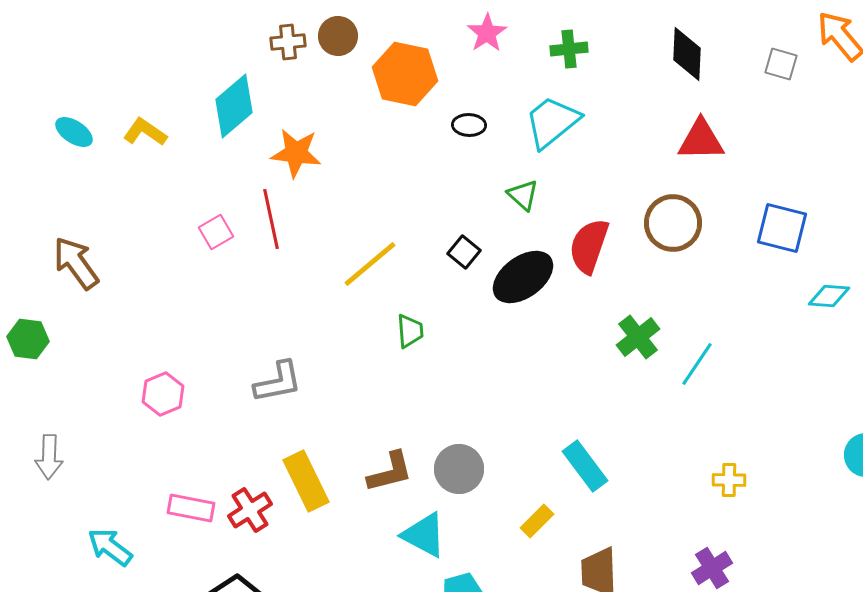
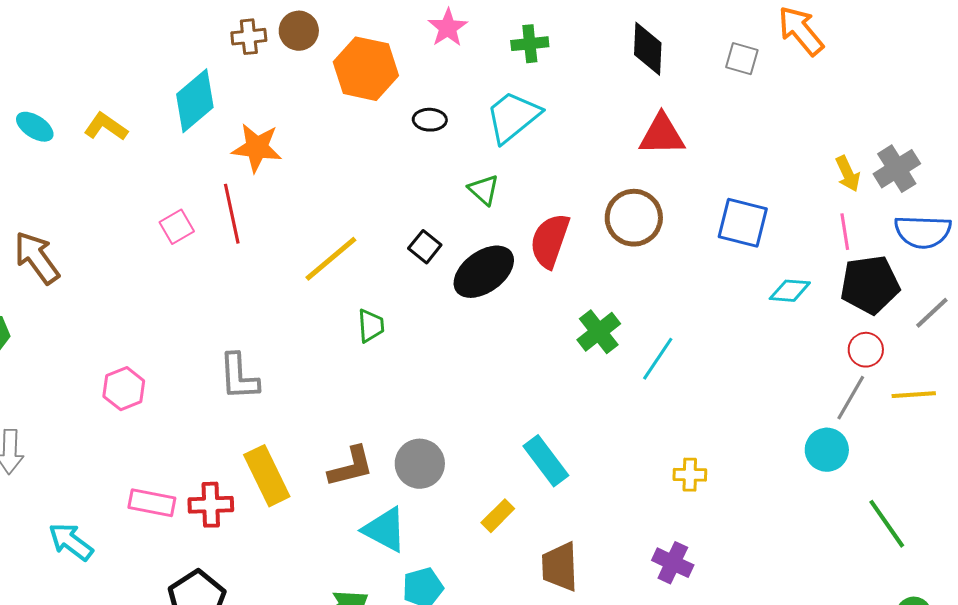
gray L-shape: (278, 382) -> (239, 377), turned 98
red cross: (250, 510) -> (211, 505), turned 30
purple cross: (712, 568) -> (673, 563), turned -33

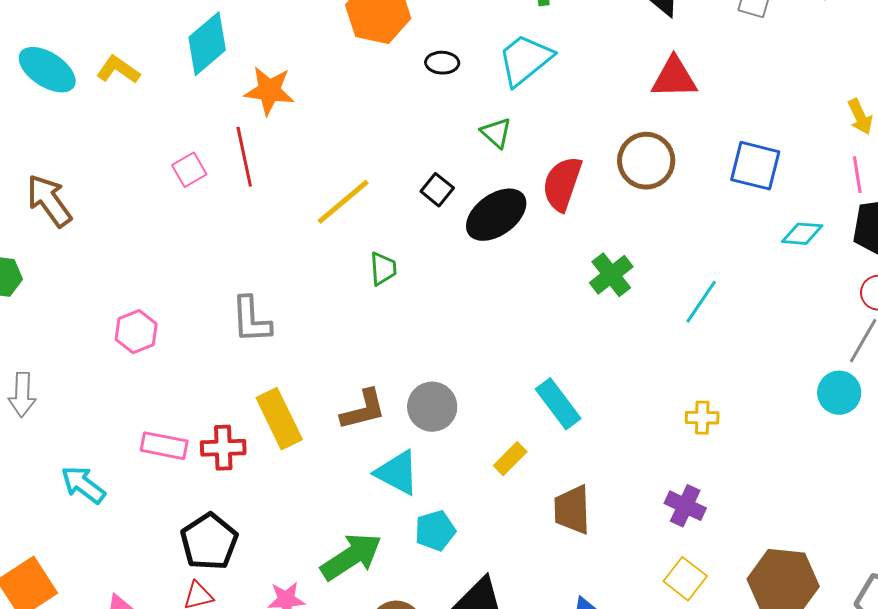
cyan ellipse: (35, 127) -> (47, 70), size x1.5
cyan line: (658, 359) -> (701, 302), moved

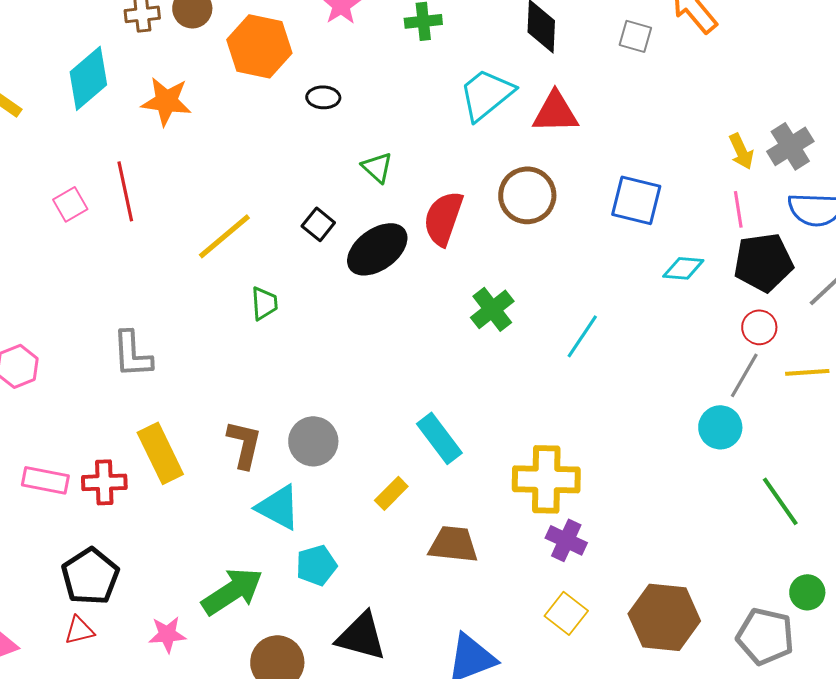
cyan trapezoid: (525, 60) -> (486, 94), moved
orange star: (269, 91) -> (166, 101), moved
brown L-shape: (363, 410) -> (244, 444), turned -63
yellow cross: (702, 418) -> (546, 479), moved, size x2.0
brown trapezoid: (572, 510) -> (453, 544), turned 98

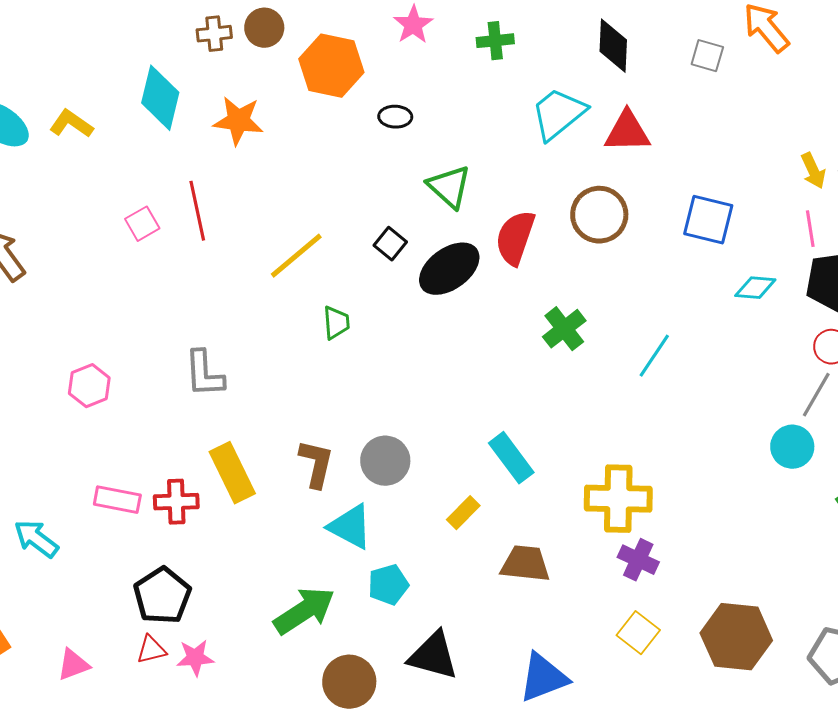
cyan diamond: (88, 78) -> (160, 98), turned -36
green triangle: (377, 167) -> (449, 187), size x1.4
pink star: (167, 634) -> (195, 658), moved

